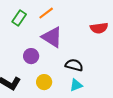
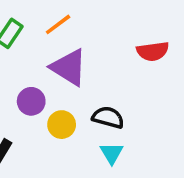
yellow circle: (44, 82) -> (62, 125), moved
cyan triangle: (76, 85) -> (112, 153), turned -40

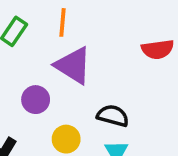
orange line: (58, 24) -> (63, 22), turned -48
yellow circle: (62, 125) -> (66, 139), moved

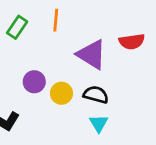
purple triangle: (73, 65) -> (92, 55), moved
yellow circle: (66, 139) -> (61, 93), moved

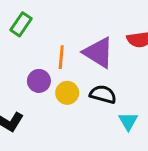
orange line: (56, 20) -> (61, 57), moved
cyan triangle: (99, 123) -> (128, 121), moved

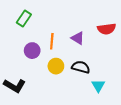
purple triangle: (98, 53) -> (78, 38), size x0.6
purple circle: (39, 81) -> (32, 51), moved

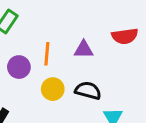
purple triangle: (78, 38) -> (84, 49), turned -32

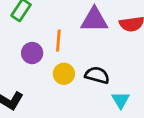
purple triangle: (84, 49) -> (94, 20), moved, size x1.5

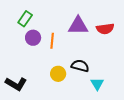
purple circle: (32, 53) -> (33, 38), moved
yellow circle: (64, 74) -> (58, 74), moved

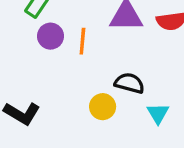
yellow circle: (58, 74) -> (103, 107), moved

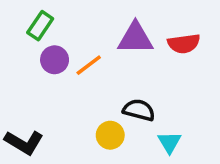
orange line: (82, 41) -> (89, 65), turned 48

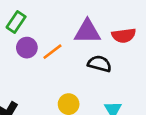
black semicircle: (139, 110) -> (100, 64), moved

